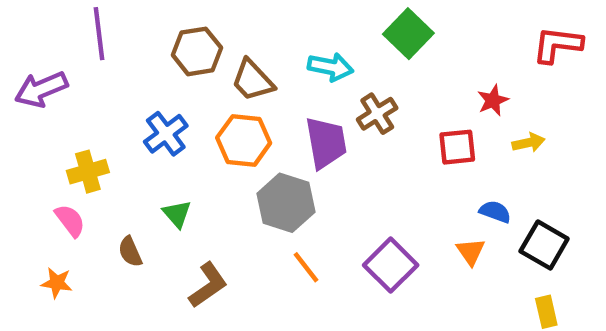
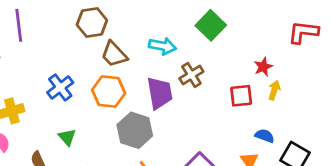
brown hexagon: (197, 51) -> (92, 23), moved
yellow arrow: (529, 143) -> (274, 90), moved, turned -60

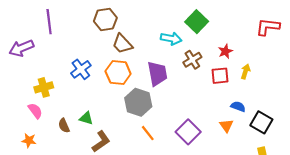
cyan arrow: (162, 46) -> (171, 39), moved
red star: (263, 67) -> (225, 51), moved
brown cross: (191, 75) -> (192, 60), moved
green triangle: (67, 137) -> (86, 118), moved, turned -32

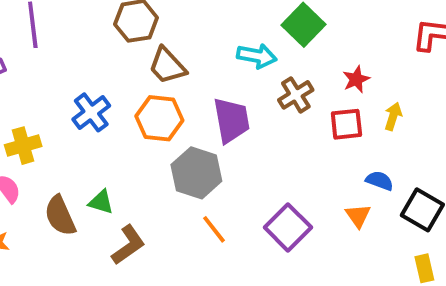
brown semicircle: (64, 126) -> (60, 216), size x1.5

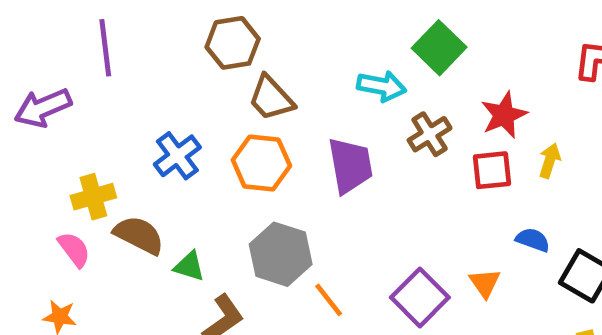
red star: (356, 79) -> (504, 115), size x1.4
gray hexagon: (196, 173) -> (281, 254), moved
brown semicircle: (60, 216) -> (139, 235), moved, turned 141
orange triangle: (358, 216) -> (485, 283), moved

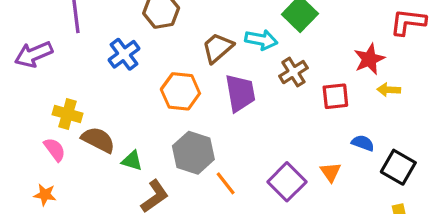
brown trapezoid: (271, 98) -> (218, 48), moved, turned 92
red star: (504, 115) -> (369, 59), moved
blue cross: (177, 156) -> (124, 54), moved
yellow arrow: (550, 161) -> (389, 90), moved, turned -105
yellow cross: (93, 197) -> (68, 114), turned 32

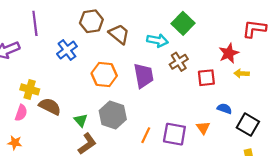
brown trapezoid: (218, 48) -> (119, 34), moved, turned 80
pink semicircle: (55, 149) -> (21, 113), turned 56
green triangle: (132, 161) -> (81, 120), moved, turned 32
purple square: (287, 182) -> (174, 134), turned -35
orange line: (226, 183) -> (146, 135), moved, turned 63

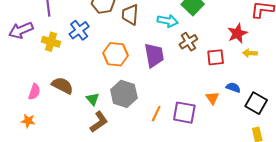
brown trapezoid: (119, 34) -> (130, 15), turned -125
yellow cross: (30, 89) -> (51, 42), moved
orange triangle: (203, 128) -> (212, 98), moved

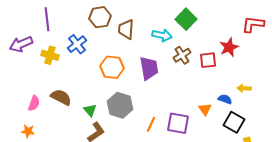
yellow arrow: (250, 53) -> (244, 88), moved
red square: (216, 57) -> (208, 60), moved
black square: (256, 103) -> (234, 122), moved

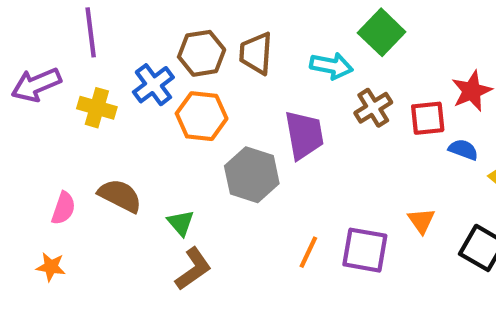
brown hexagon: (100, 17) -> (202, 53), moved
orange hexagon: (112, 67) -> (202, 116), moved
blue semicircle: (225, 99) -> (463, 150), moved
gray hexagon: (120, 105) -> (252, 175), moved

